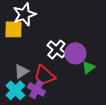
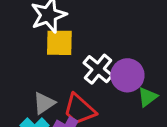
yellow square: (13, 29) -> (59, 43), moved

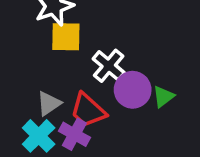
purple circle: (127, 75) -> (133, 90), moved

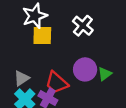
white cross: (109, 66) -> (83, 26), moved
gray triangle: (49, 103) -> (22, 78), moved

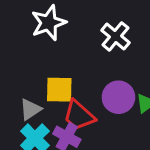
yellow square: (42, 36) -> (59, 90), moved

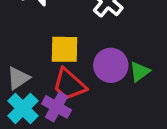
yellow square: (59, 90) -> (64, 49), moved

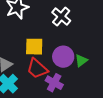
purple cross: (57, 107) -> (54, 83), moved

